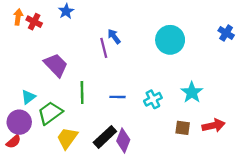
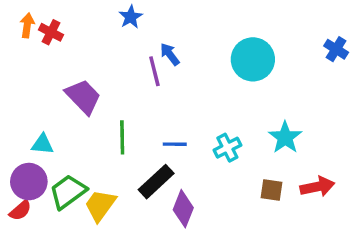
blue star: (66, 11) -> (131, 17), moved
cyan triangle: (28, 97) -> (42, 144), turned 42
green trapezoid: (50, 113) -> (68, 192), moved
black rectangle: (105, 137) -> (156, 182), moved

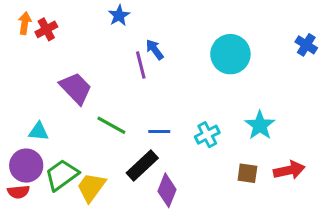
red cross: (51, 32) -> (46, 29), turned 35
green line: (122, 137) -> (111, 125), turned -60
red semicircle: (20, 210) -> (18, 192), turned 35

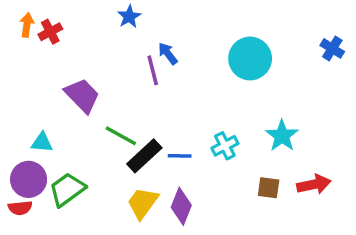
blue line: (159, 131) -> (180, 156), moved
black rectangle: (142, 166) -> (144, 156), moved
yellow trapezoid: (91, 187) -> (143, 203), moved

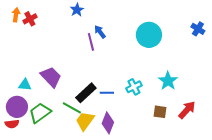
purple trapezoid: (82, 95) -> (51, 77), moved
green line: (121, 136) -> (72, 108), moved
red arrow: (314, 184) -> (187, 110), turned -36

